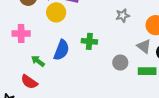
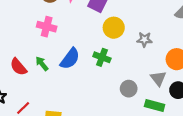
yellow circle: (56, 12) -> (114, 28), moved
pink cross: (21, 33) -> (47, 27), moved
red semicircle: (29, 82) -> (18, 67), moved

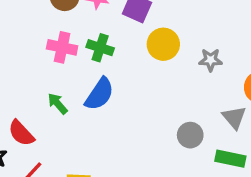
green cross: (102, 57) -> (100, 48), moved
red semicircle: (18, 67) -> (21, 133), moved

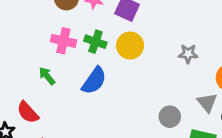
yellow circle: (163, 44) -> (130, 46), moved
green arrow: (58, 104) -> (47, 76), moved

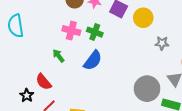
yellow circle: (130, 46) -> (143, 18), moved
gray circle: (170, 117) -> (147, 89), size x1.6

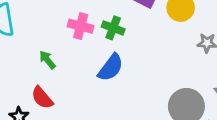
green arrow: (59, 56) -> (47, 60), moved

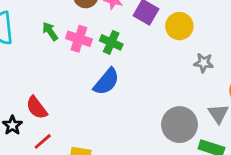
green arrow: (47, 60) -> (50, 31), moved

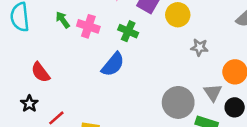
green cross: (111, 42) -> (128, 31), moved
red semicircle: (37, 108) -> (41, 72), moved

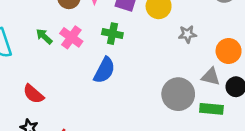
pink cross: (88, 26) -> (71, 37), turned 30
gray triangle: (213, 93) -> (211, 77), turned -30

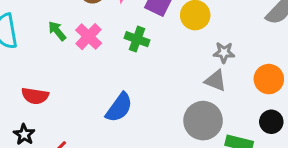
blue semicircle: (104, 70) -> (119, 107), moved
gray triangle: (211, 77) -> (216, 81), moved
red semicircle: (33, 94) -> (35, 96), turned -40

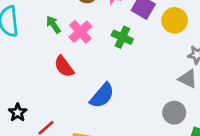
red semicircle: (35, 96) -> (64, 67), moved, turned 40
gray circle: (203, 121) -> (174, 113), size x0.7

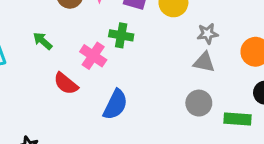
pink cross: (80, 32) -> (93, 56), moved

